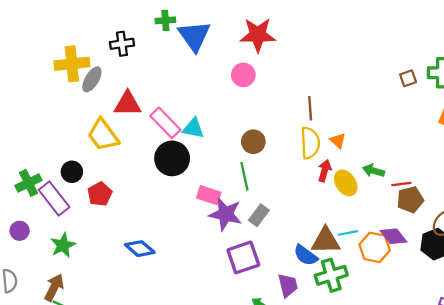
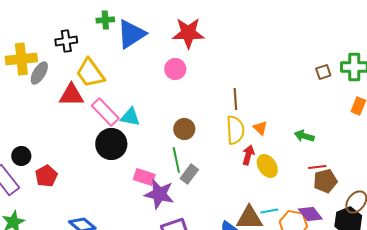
blue triangle: (194, 36) -> (131, 34), turned 32
yellow trapezoid: (103, 135) -> (90, 73), moved
green arrow: (374, 171) -> (304, 136), moved
gray rectangle: (259, 215) -> (189, 174), moved

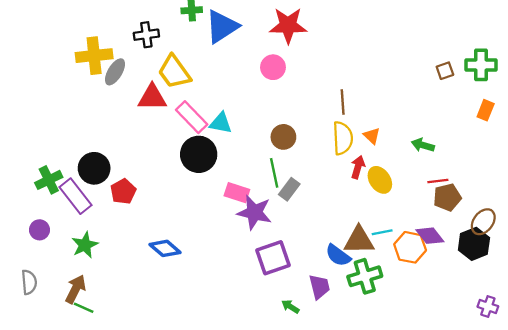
black circle: (21, 156) -> (94, 168), size x1.4

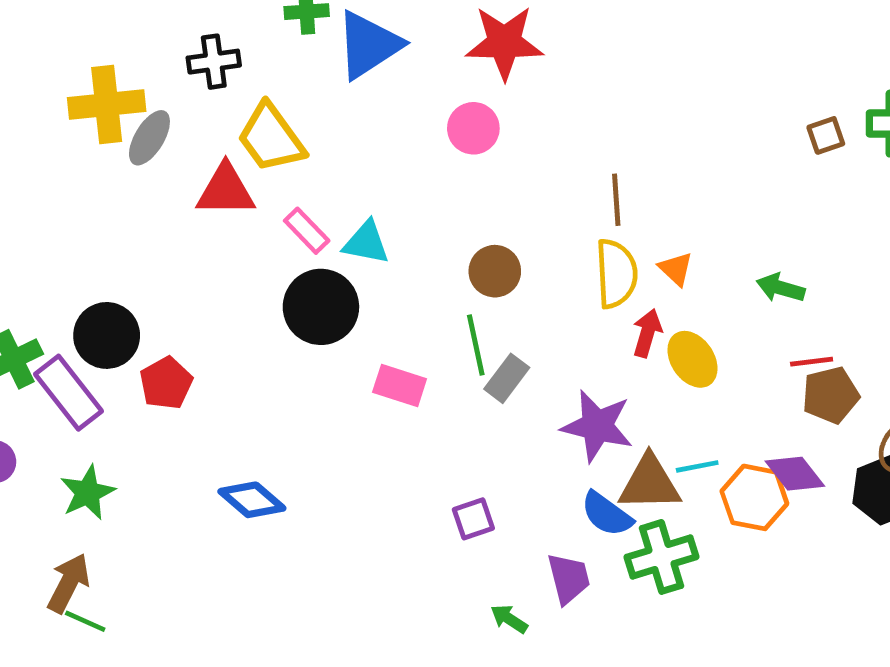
pink rectangle: (192, 117) -> (307, 231), size x0.7
purple star: (254, 212) -> (597, 426), moved
purple square: (273, 258) -> (473, 519), size x0.6

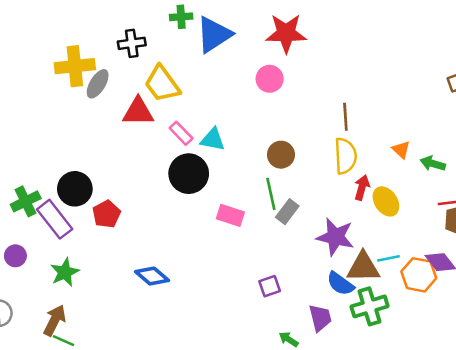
orange triangle: (676, 269) -> (401, 150), moved

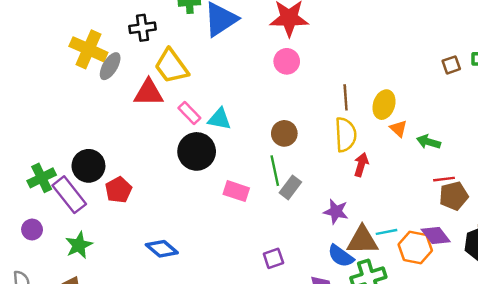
yellow cross: (75, 66) -> (88, 49), turned 30
pink circle: (270, 79) -> (287, 61), moved
yellow ellipse: (386, 201) -> (384, 105), moved, turned 52
purple star: (335, 237) -> (336, 211), size x0.7

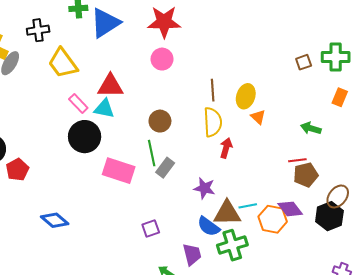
red triangle: (149, 93) -> (110, 86), moved
green arrow: (428, 142) -> (311, 128), moved
pink rectangle: (236, 191) -> (119, 171), size x1.4

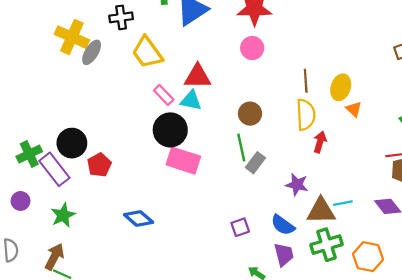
pink rectangle: (119, 171) -> (183, 161), moved
orange hexagon: (273, 219) -> (368, 257), moved
blue semicircle: (209, 226) -> (283, 225), moved

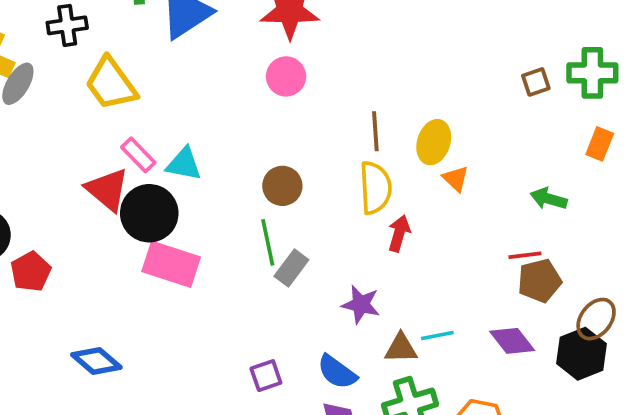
red triangle: (198, 76) -> (107, 190), moved, turned 40
brown triangle: (321, 211) -> (401, 348), size x0.7

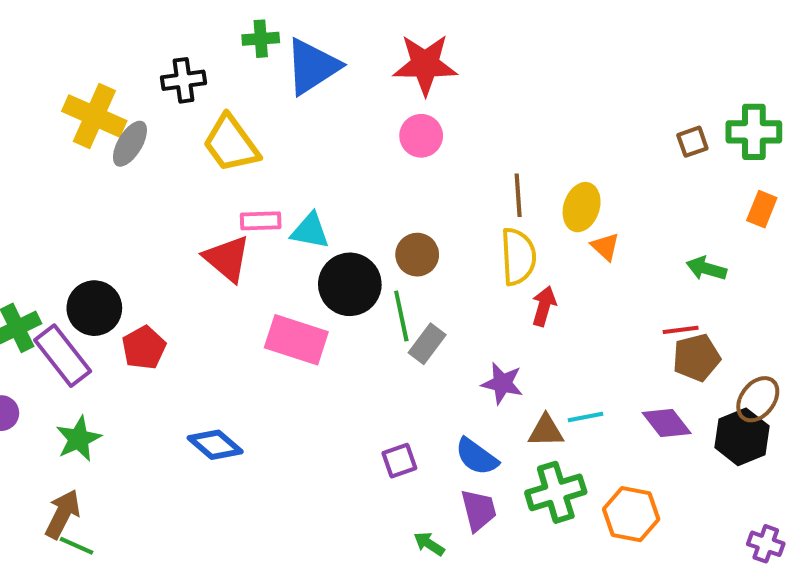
pink rectangle: (138, 155) -> (261, 221), turned -48
black circle: (149, 213) -> (350, 284), moved

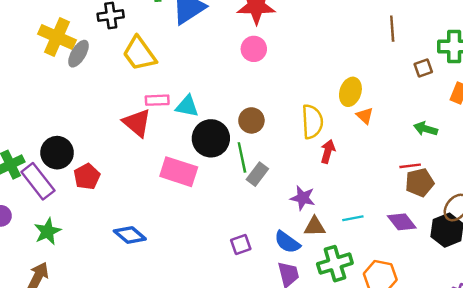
brown square: (692, 142) -> (423, 68), moved
brown line: (518, 195) -> (392, 29), moved
brown triangle: (546, 431) -> (315, 227), moved

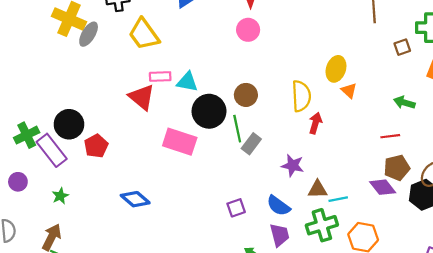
brown pentagon: (420, 182) -> (397, 168), moved
cyan line: (353, 218) -> (338, 199), moved
brown triangle: (315, 227) -> (318, 189), moved
green star: (47, 231) -> (60, 196), size x0.7

